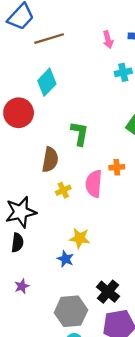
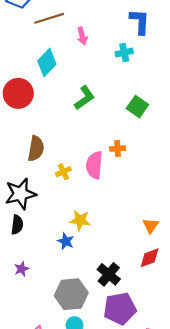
pink arrow: (108, 40) -> (82, 36), moved
green L-shape: (80, 133) -> (84, 98), moved, turned 45
brown semicircle: (50, 160) -> (36, 149), moved

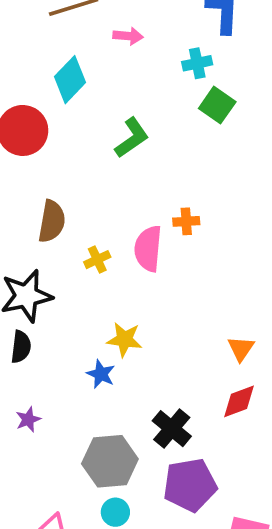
pink arrow: (82, 36) -> (128, 36), turned -70
green square: (137, 107) -> (217, 105), moved

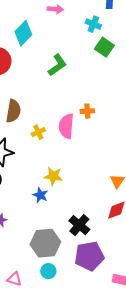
cyan cross: (197, 63) -> (93, 24), turned 35

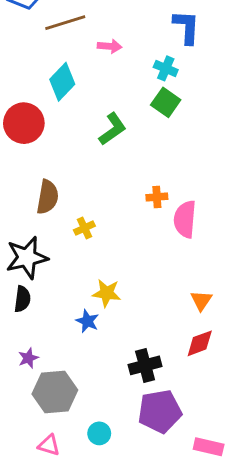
green square: (104, 47) -> (166, 102), moved
pink semicircle: (66, 126) -> (185, 219), moved
black cross: (79, 225) -> (145, 365), turned 35
gray hexagon: (45, 243) -> (55, 392), moved

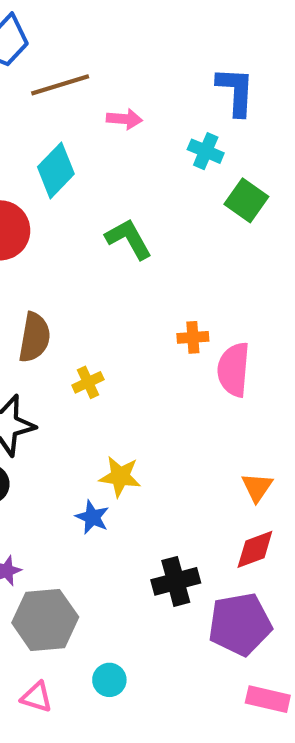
green square: (166, 102) -> (246, 200), moved
green L-shape: (113, 129) -> (129, 239), turned -84
purple pentagon: (160, 411) -> (240, 624), moved

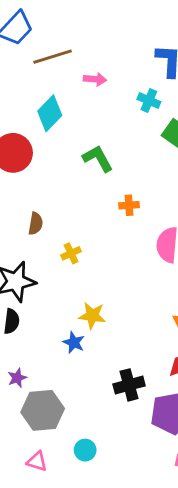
brown semicircle: (34, 337) -> (36, 224), size x0.7
orange cross: (193, 337) -> (129, 205), moved

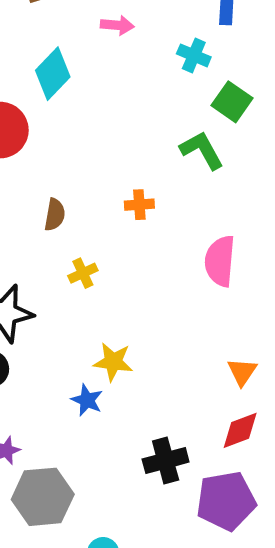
green L-shape: (98, 159) -> (202, 150), moved
orange cross: (129, 205) -> (139, 205), moved
brown semicircle: (36, 224) -> (55, 215), moved

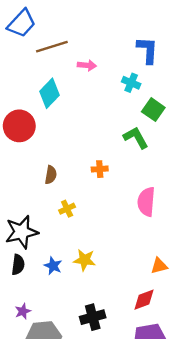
orange triangle: (242, 372) -> (159, 266), turned 42
blue star: (87, 400) -> (53, 266), moved
red diamond: (240, 430) -> (144, 300), moved
black cross: (166, 461) -> (93, 317), moved

